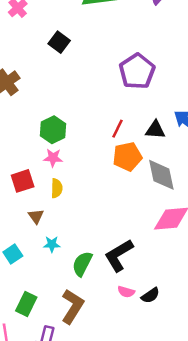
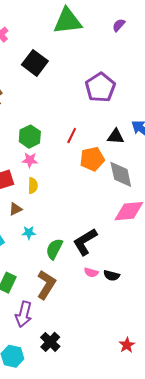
black square: (59, 42) -> (35, 63), size x1.4
red line: (118, 129) -> (72, 135), moved
brown triangle: (36, 216) -> (15, 209), turned 40
black semicircle: (150, 295) -> (112, 276), turned 49

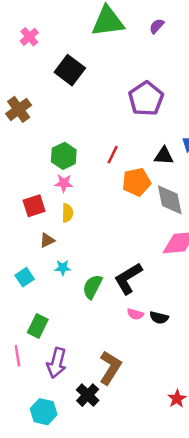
purple semicircle: (119, 25) -> (157, 26), moved
brown L-shape: (46, 285) -> (110, 368), moved

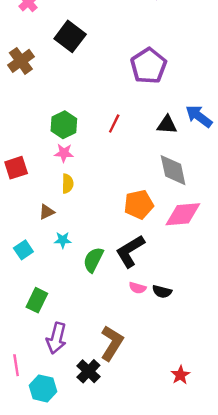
brown cross: (19, 109) -> (21, 61), moved
orange pentagon: (136, 182) -> (139, 204), moved
red square: (34, 206) -> (16, 168), moved
pink line: (17, 356) -> (16, 365), moved

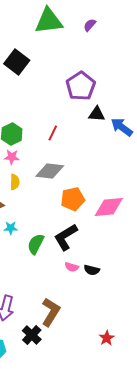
black triangle: (167, 125) -> (97, 114), moved
gray diamond: (173, 170) -> (50, 171), moved, turned -72

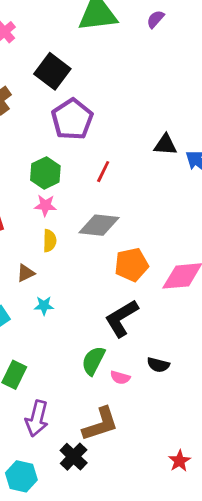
purple pentagon: (81, 86) -> (72, 119), moved
green semicircle: (36, 244) -> (93, 361), moved
pink semicircle: (72, 267) -> (120, 378), moved
brown L-shape: (51, 312) -> (100, 424), turned 40

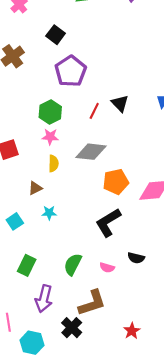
black square: (52, 71) -> (56, 35), size x0.7
black triangle: (165, 145) -> (120, 103), moved, turned 42
green semicircle: (93, 361) -> (73, 264), moved
red star: (179, 461) -> (132, 331), moved

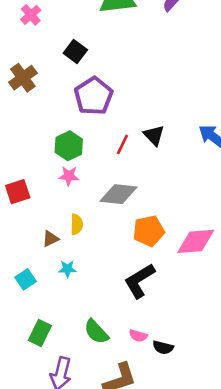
yellow semicircle: (53, 163) -> (77, 224), moved
black semicircle: (136, 258) -> (163, 347), moved
green semicircle: (73, 264) -> (96, 332), turned -70

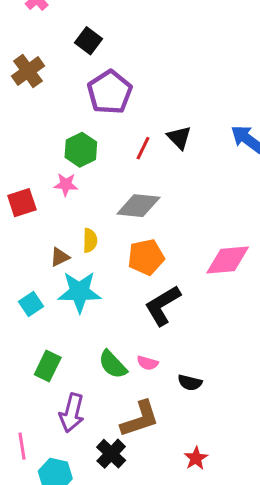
pink star: (69, 176) -> (66, 184), moved
orange pentagon: (149, 231) -> (146, 257), moved
cyan star: (67, 269) -> (79, 292), size x2.0
pink semicircle: (138, 336) -> (147, 363), moved

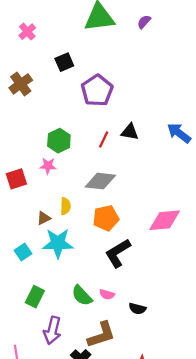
black square: (88, 41) -> (64, 62), turned 30
purple pentagon: (110, 92) -> (97, 90), moved
black triangle: (179, 138) -> (130, 132), turned -36

